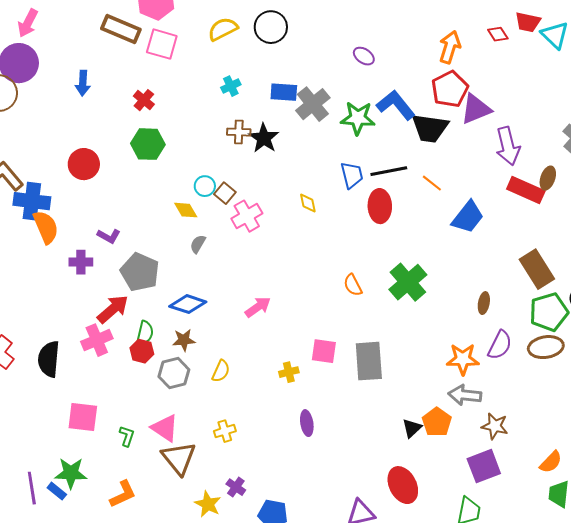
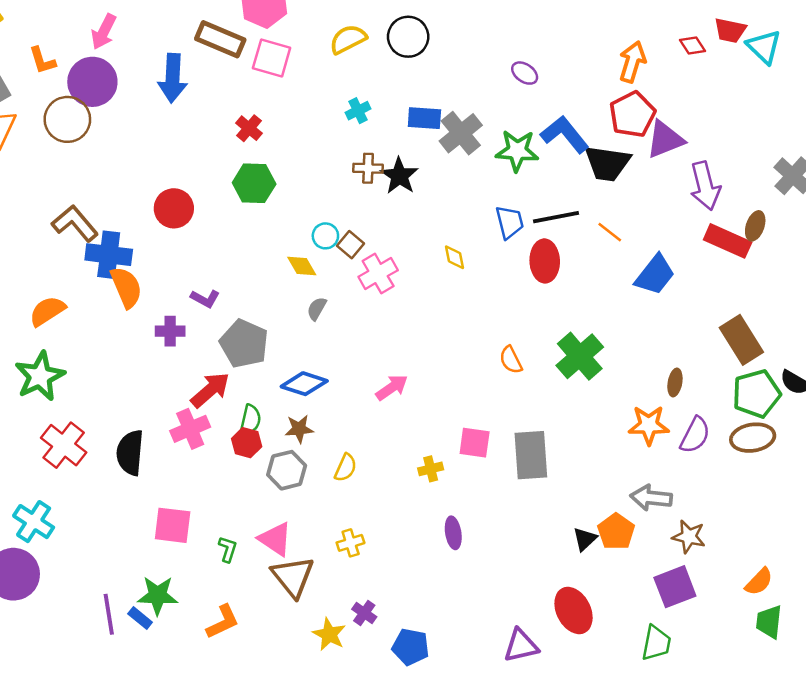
blue arrow: (83, 83) -> (173, 78), moved, size x1.5
orange star: (463, 359) -> (649, 425), moved

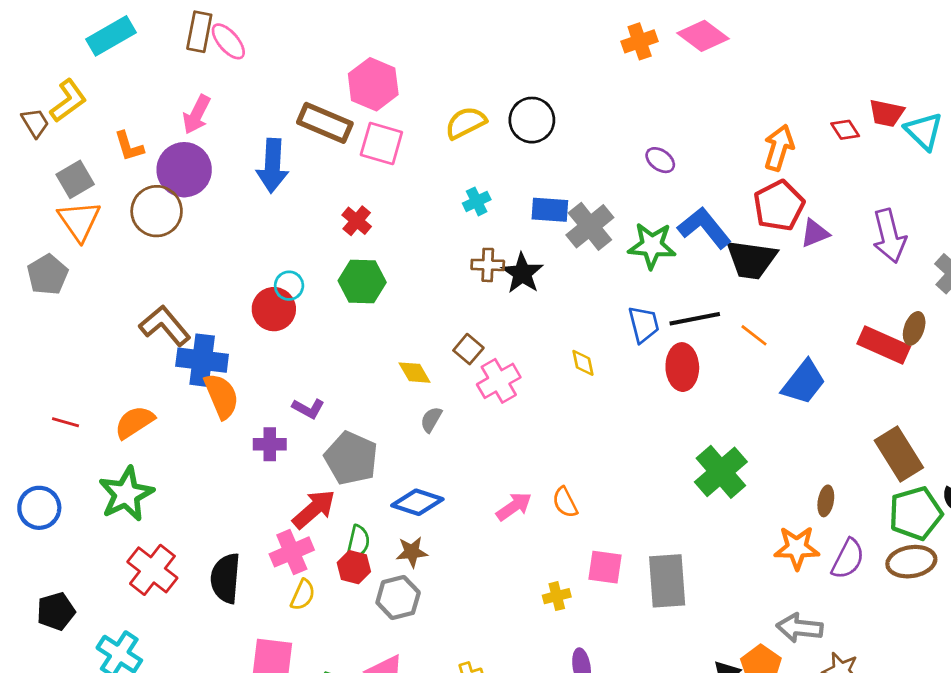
purple triangle: (665, 139) -> (815, 233), size x0.7
purple arrow: (705, 186) -> (889, 236), moved
cyan circle: (325, 236) -> (289, 286), moved
orange semicircle: (511, 360) -> (565, 502), moved
yellow semicircle: (345, 468) -> (303, 595), moved

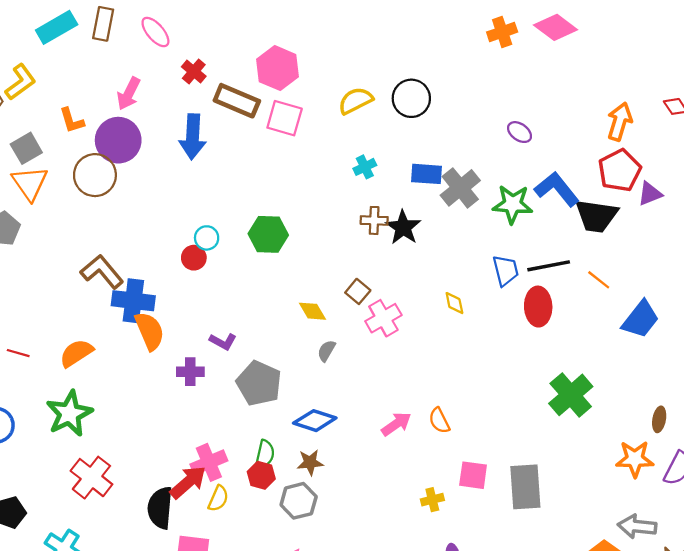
brown rectangle: (199, 32) -> (103, 24), moved
red cross: (357, 221) -> (194, 72), moved
red circle: (274, 309) -> (194, 258), size x0.7
red arrow: (314, 509) -> (188, 482), moved
black semicircle: (226, 578) -> (160, 508), moved

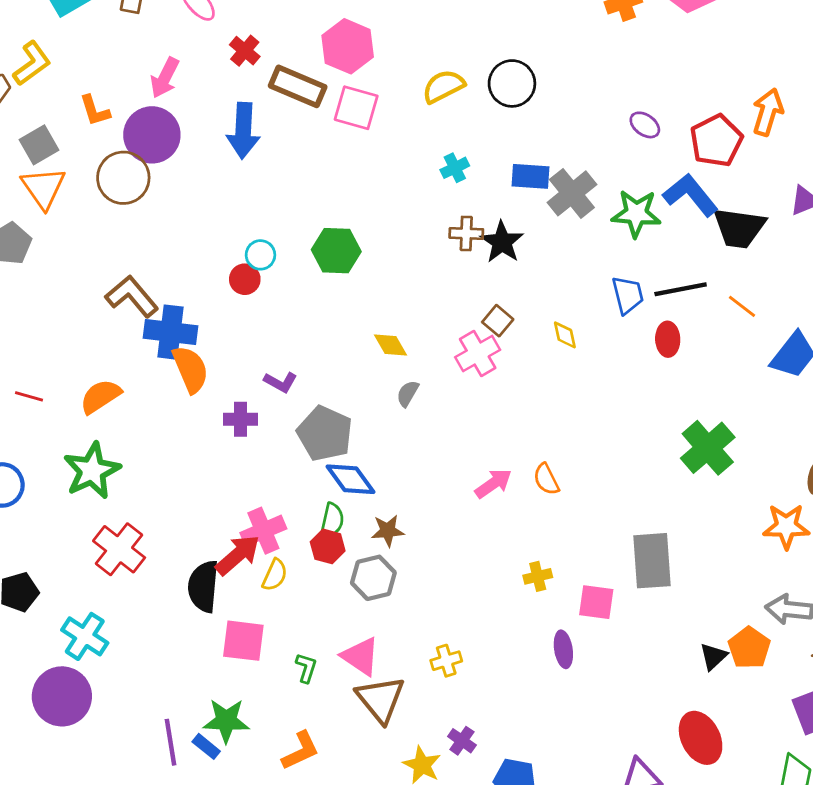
red pentagon: (620, 170) -> (716, 141), moved
brown square: (358, 291) -> (498, 321), moved
red ellipse: (538, 307) -> (668, 339), size x0.7
blue diamond: (315, 421) -> (351, 479), moved, turned 36
pink square: (473, 475) -> (596, 602), moved

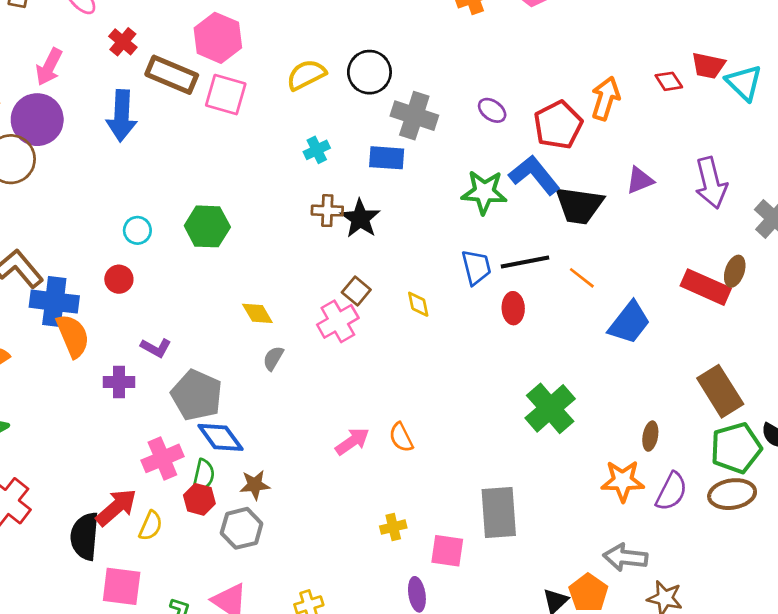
gray cross: (572, 193) -> (414, 116), moved, turned -33
red circle: (245, 279) -> (119, 279), moved
pink cross: (263, 531) -> (162, 458), moved

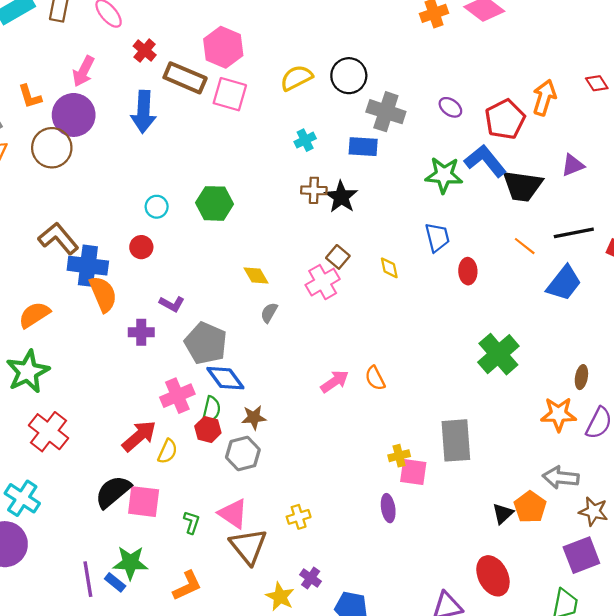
black line: (525, 262) -> (574, 233), moved
yellow cross: (393, 527) -> (399, 456), moved
black semicircle: (85, 536) -> (113, 492), moved, turned 45

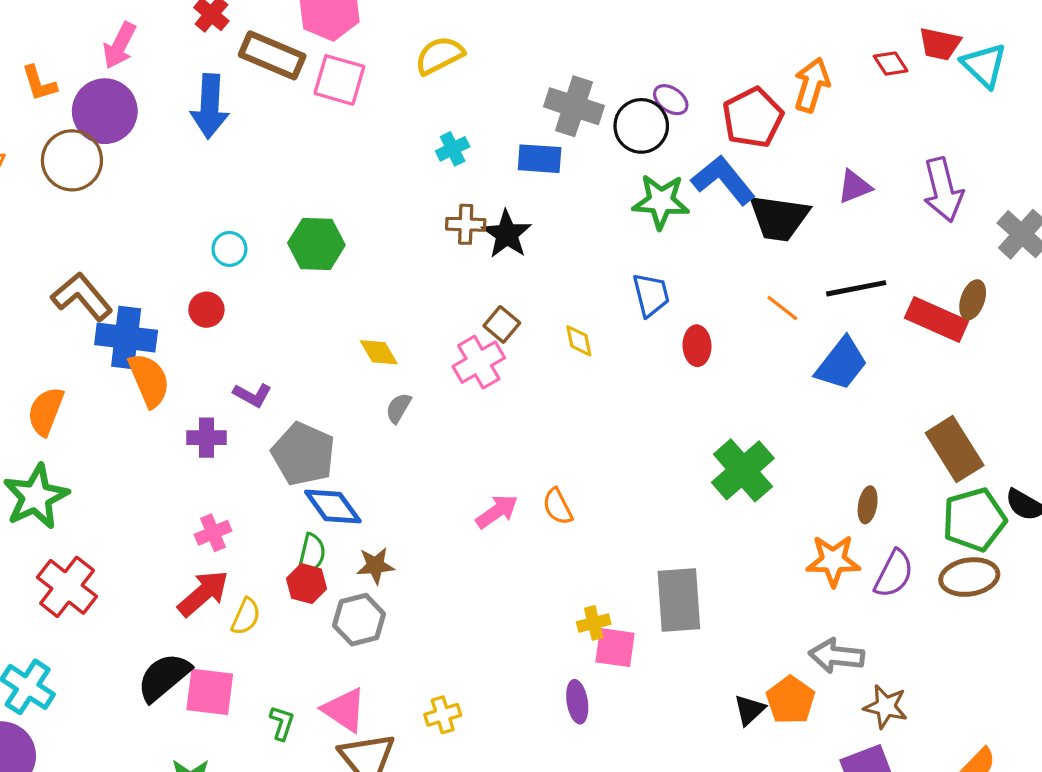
black circle: (349, 76) -> (641, 126), moved
orange semicircle: (34, 315) -> (46, 411), turned -36
pink cross: (177, 396) -> (213, 533), moved, size x0.7

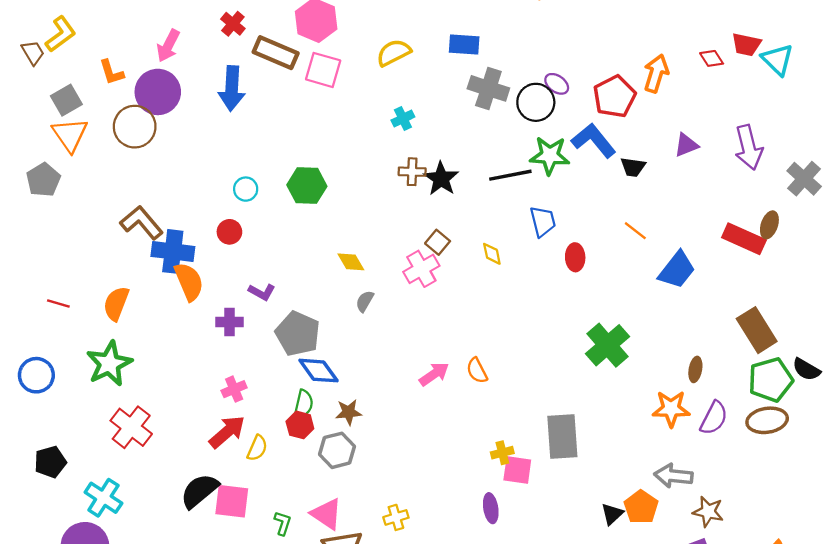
blue rectangle: (540, 159) -> (464, 45), moved
black trapezoid: (779, 218) -> (633, 167), size x0.6
black line: (856, 288) -> (510, 175), moved

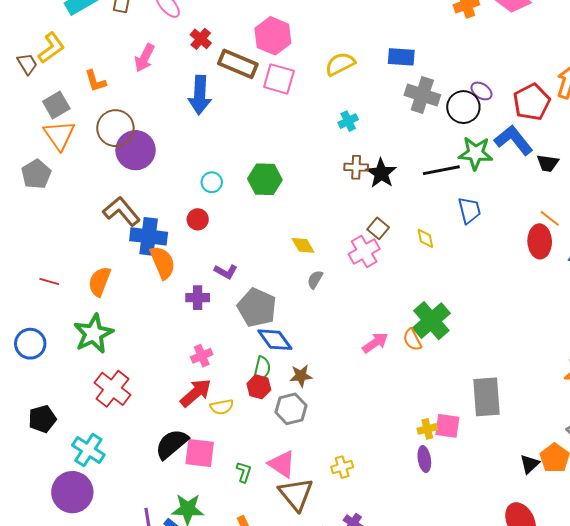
purple circle: (158, 92) -> (136, 150), moved
red ellipse: (575, 257) -> (540, 241), moved, size x1.4
green cross: (608, 345) -> (431, 321), moved
yellow semicircle: (257, 448) -> (222, 407), turned 55
yellow cross: (502, 453) -> (427, 429), moved

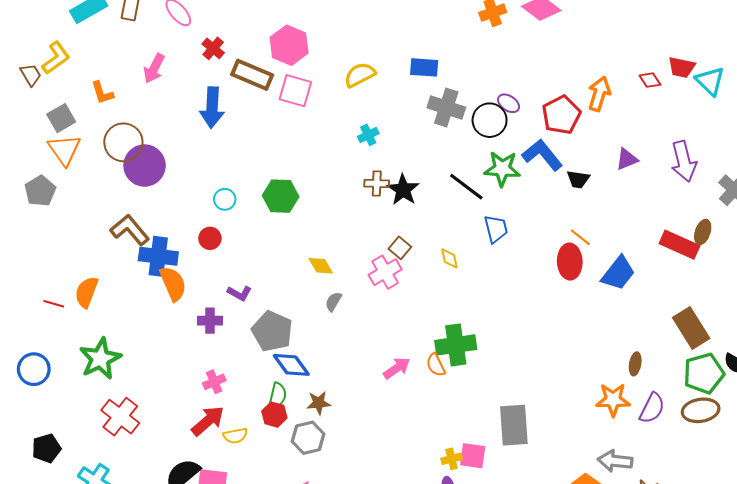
black line: (441, 170) -> (466, 187), turned 48
orange semicircle: (99, 282) -> (87, 292), moved
green cross: (431, 321) -> (456, 345), turned 33

